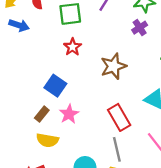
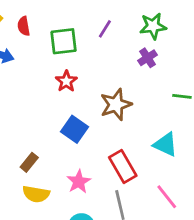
blue square: (55, 86) -> (75, 129), moved
pink star: (69, 114) -> (79, 182), moved

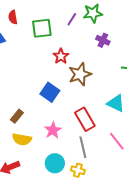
green star: (153, 26) -> (93, 13), moved
purple cross: (147, 58) -> (103, 40), turned -32
red star: (66, 81) -> (61, 56), moved

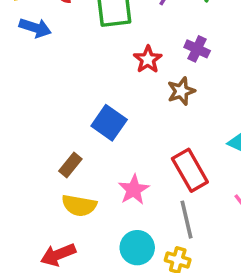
purple cross: (103, 40) -> (197, 49), moved
brown star: (80, 74) -> (181, 91), size x0.7
blue square: (50, 92) -> (109, 123), moved

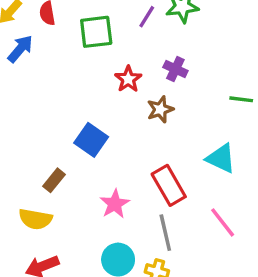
blue arrow: (35, 28) -> (20, 49), turned -68
yellow semicircle: (79, 205) -> (35, 219), moved

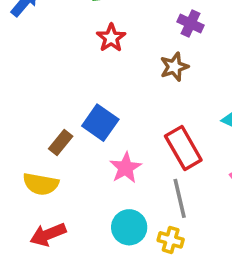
red star: (128, 79) -> (111, 38), moved
blue square: (91, 140) -> (100, 123), moved

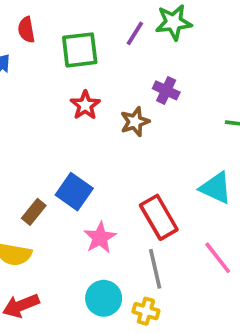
brown star: (174, 67) -> (135, 122), moved

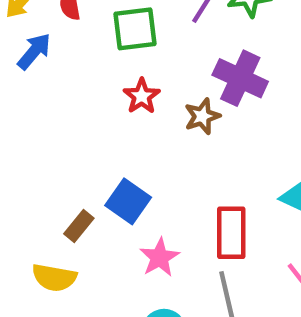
purple cross: (166, 90) -> (240, 78), size x1.6
red rectangle: (159, 217) -> (231, 233), turned 30

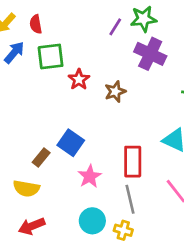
green square: (135, 29) -> (51, 57), moved
purple cross: (240, 78) -> (150, 54), moved

